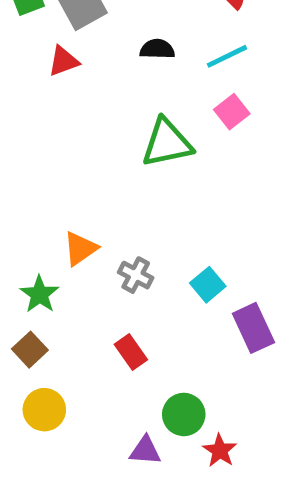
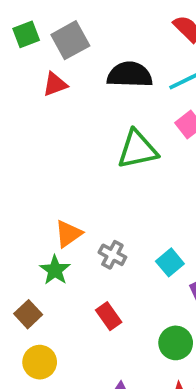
black semicircle: (157, 49) -> (130, 75), size x1.6
green star: (40, 294) -> (55, 270), moved
green circle: (184, 414) -> (176, 343), moved

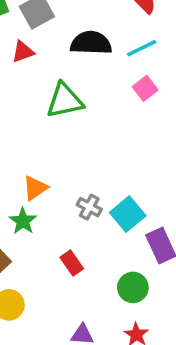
green triangle: (137, 149) -> (65, 101), moved
gray cross: (112, 255) -> (89, 207), moved
cyan square: (170, 262) -> (128, 214), size x1.4

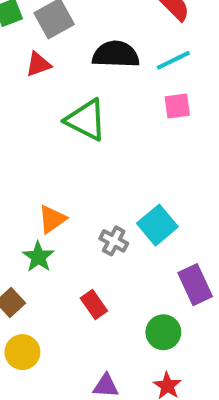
pink square: (145, 88) -> (177, 106), turned 30
green triangle: (65, 101) -> (86, 120), turned 39
cyan square: (128, 214) -> (157, 225), moved

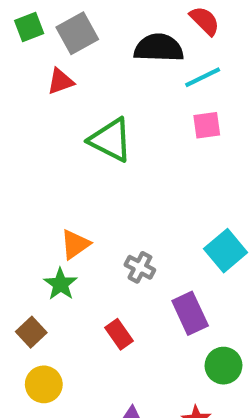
black semicircle: (116, 54) -> (159, 48), moved
cyan square: (157, 225) -> (226, 251), moved
purple rectangle: (195, 285) -> (190, 313), moved
green circle: (163, 332) -> (223, 366), moved

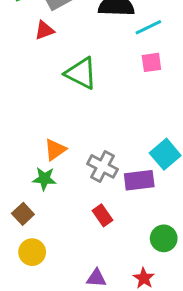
gray cross: (140, 267) -> (102, 166), size x1.4
green star: (60, 284) -> (44, 179), turned -30
purple rectangle: (190, 313) -> (139, 180), moved, turned -72
red rectangle: (119, 334) -> (102, 215), moved

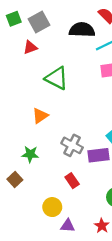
orange triangle: (55, 150) -> (40, 116), moved
yellow circle: (32, 252) -> (52, 207), moved

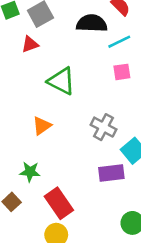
gray cross: (72, 145) -> (103, 127), moved
red rectangle: (72, 181) -> (59, 203), moved, size x1.6

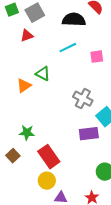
cyan line: (119, 42) -> (68, 48), moved
green triangle: (61, 81) -> (43, 74), moved, size x0.7
orange triangle: (42, 126) -> (24, 86), moved

